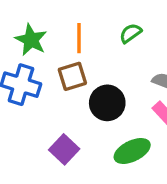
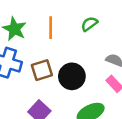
brown square: (72, 76) -> (42, 70), moved

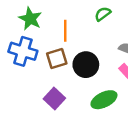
orange line: (51, 28) -> (65, 31), moved

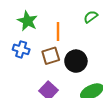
blue cross: (23, 51) -> (21, 49), size x0.7

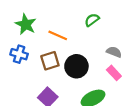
orange line: (58, 31) -> (58, 35), turned -66

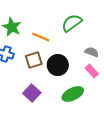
green semicircle: (92, 20) -> (72, 23), size x1.5

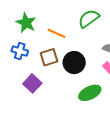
purple square: (32, 93) -> (32, 83), moved

